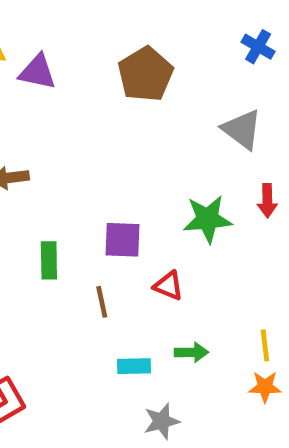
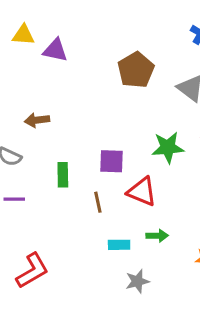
brown pentagon: (145, 74) -> (136, 70), moved
red triangle: (168, 286) -> (142, 192), size x1.5

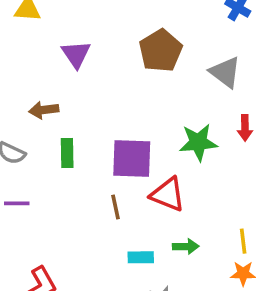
purple triangle: (55, 50) -> (76, 54), moved, turned 44
purple square: (111, 161) -> (132, 158), size x1.4
green rectangle: (63, 175) -> (67, 153), moved

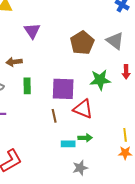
brown pentagon: (161, 51) -> (82, 43), moved
green arrow: (186, 246) -> (85, 138), moved

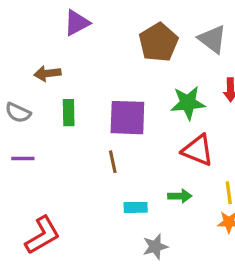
purple triangle: (32, 31) -> (77, 23), turned 36
red triangle: (83, 109) -> (198, 150), moved
green arrow: (85, 138) -> (180, 196), moved

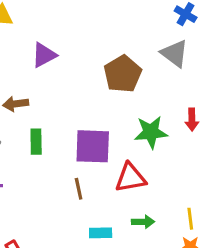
gray triangle: (212, 39) -> (175, 53), moved
red triangle: (198, 150) -> (130, 178), moved, turned -32

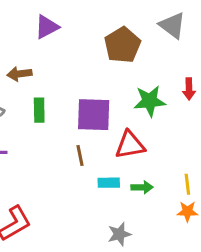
cyan rectangle: (101, 233) -> (109, 183), moved

